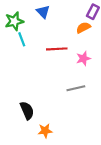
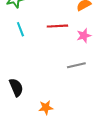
cyan line: (22, 39) -> (20, 29), moved
black semicircle: (27, 111) -> (16, 87), moved

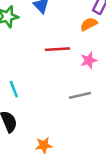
cyan line: (20, 29) -> (14, 89), moved

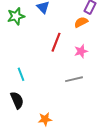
red line: (58, 49) -> (56, 42), turned -66

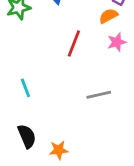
pink star: (81, 51) -> (117, 42), moved
black semicircle: (17, 100) -> (27, 136), moved

